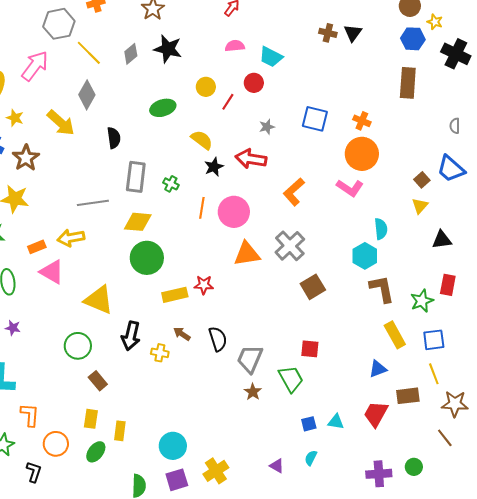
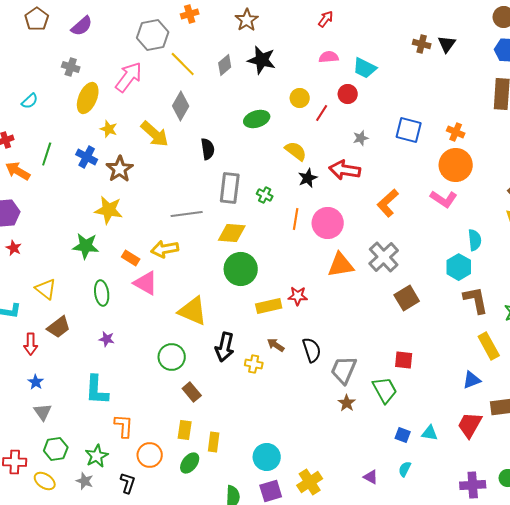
orange rectangle: (37, 247) -> (131, 258), turned 54
blue square: (309, 424) -> (403, 435), turned 35

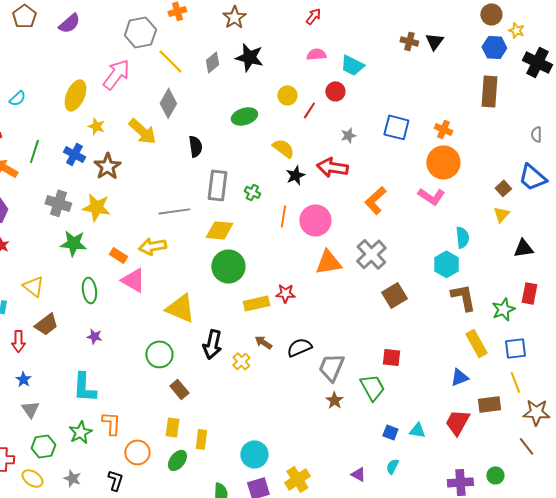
gray cross: (71, 67) -> (58, 203), moved, size x1.4
black semicircle: (312, 350) -> (299, 347), turned -95
yellow cross: (254, 364) -> (241, 361), turned 36
green star: (97, 456) -> (80, 432), moved

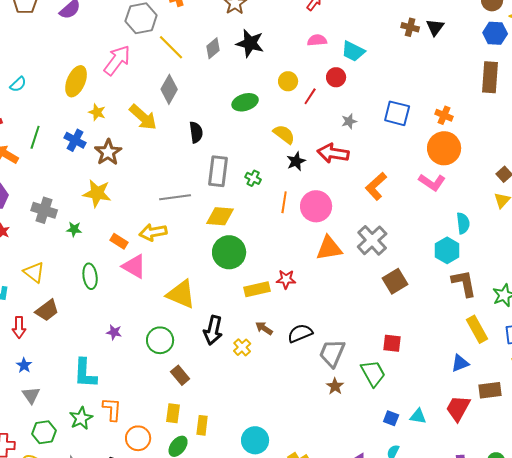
gray cross: (58, 203) -> (44, 210), moved
green star: (73, 243) -> (74, 229), size x0.6
purple star: (94, 336) -> (114, 332), moved

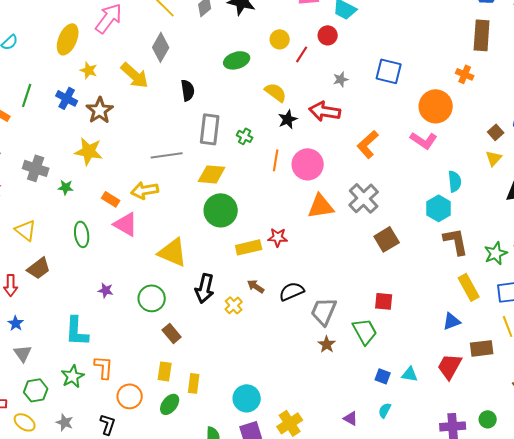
orange cross: (444, 115) -> (465, 74), moved

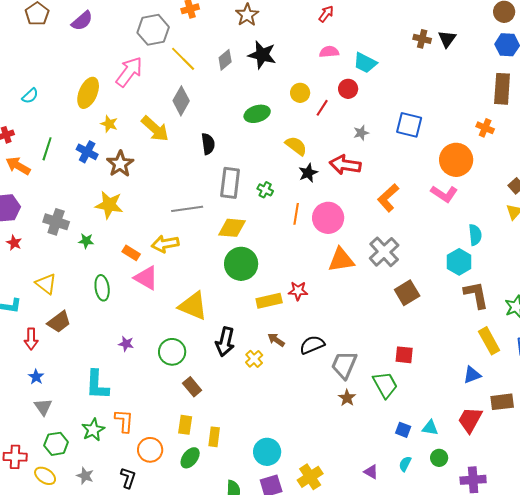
green circle: (488, 419) -> (439, 458), moved

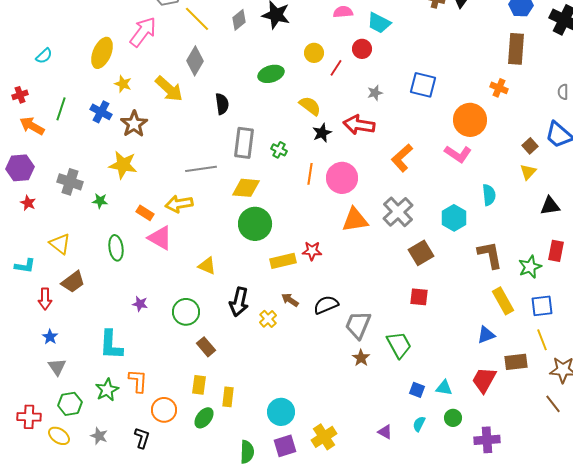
cyan hexagon: (459, 262) -> (454, 218), moved
yellow triangle: (193, 306) -> (207, 266), size x0.6
red square: (404, 355) -> (419, 297), moved

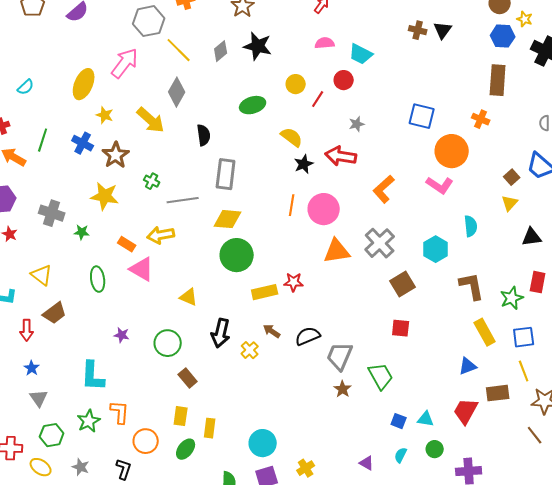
blue square: (423, 85) -> (422, 116), moved
green cross: (279, 150) -> (152, 181), moved
yellow cross: (324, 437) -> (306, 468), size x0.7

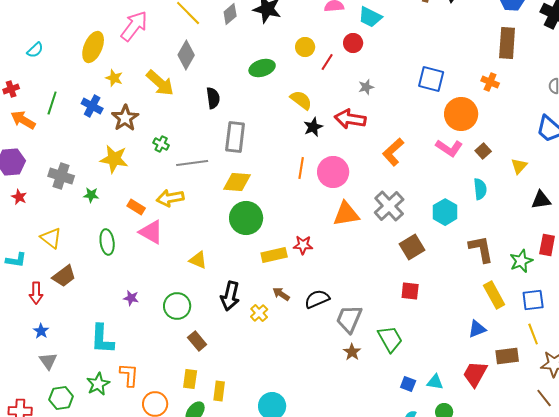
brown square: (512, 177) -> (483, 151), moved

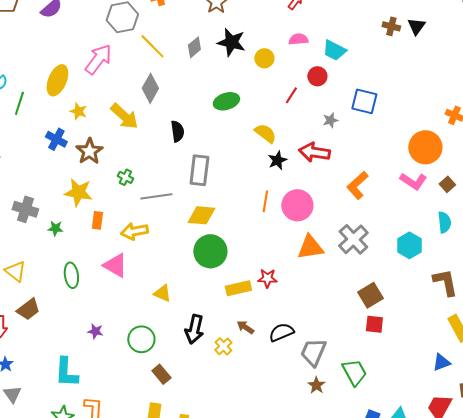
yellow circle: (305, 47) -> (264, 58), moved
blue square: (431, 79) -> (364, 101), moved
green line: (52, 103) -> (19, 103), moved
orange rectangle: (136, 207) -> (97, 220), moved, turned 66
brown square: (412, 247) -> (370, 295), moved

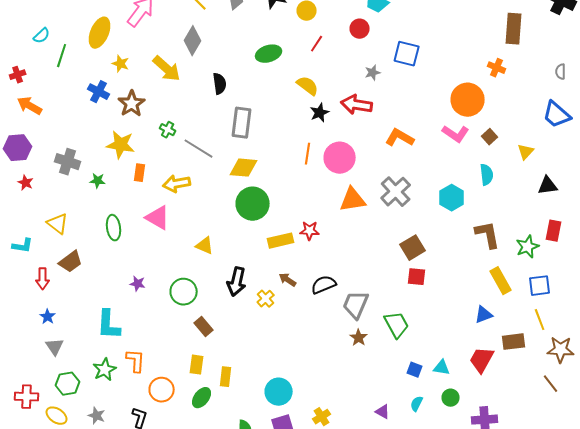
red line: (291, 95) -> (317, 44), moved
orange L-shape: (357, 185) -> (400, 138), turned 72
gray line: (156, 196) -> (199, 149), turned 40

